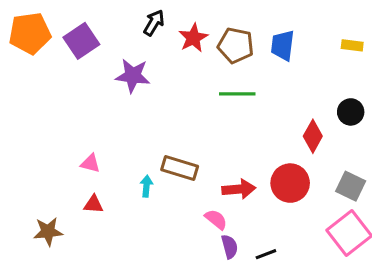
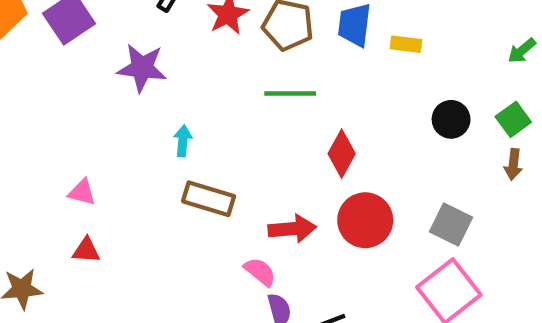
yellow rectangle: (352, 45) -> (406, 44), moved
red diamond: (313, 136) -> (342, 154), moved
cyan arrow: (146, 186) -> (183, 141), moved

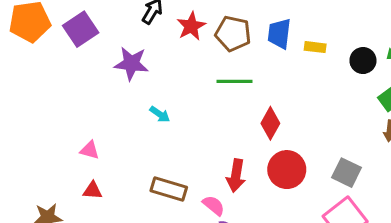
black circle: (451, 119) -> (363, 61), moved
cyan arrow: (183, 141) -> (160, 114), turned 120
brown rectangle: (209, 199) -> (169, 189), moved
red arrow: (292, 229) -> (236, 176), turned 104

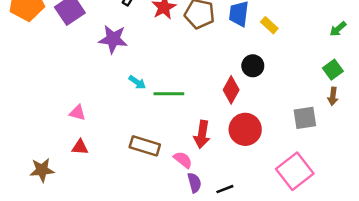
yellow rectangle: (315, 47) -> (269, 25), turned 36
black circle: (363, 61) -> (253, 66), moved
green line: (234, 81) -> (169, 94), moved
gray square: (347, 173) -> (305, 118), moved, turned -35

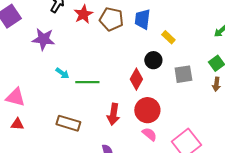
yellow rectangle: (269, 25) -> (168, 37), moved
pink triangle: (77, 113) -> (15, 97), size x1.5
gray square: (305, 118) -> (183, 74), moved
pink semicircle: (183, 160) -> (149, 134), moved

